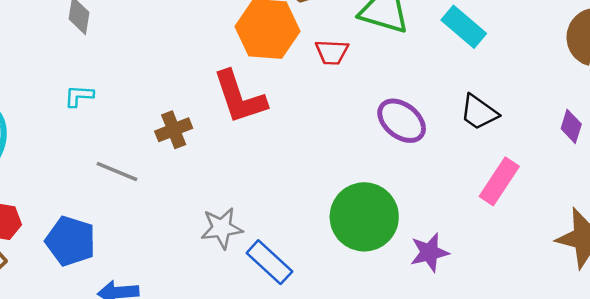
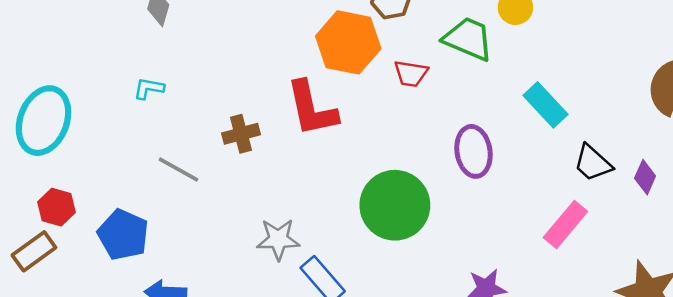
cyan rectangle: (464, 27) -> (545, 105), moved
black trapezoid: (479, 112) -> (593, 163), moved
purple ellipse: (402, 121) -> (474, 151), turned 36
green circle: (364, 217) -> (395, 205), moved

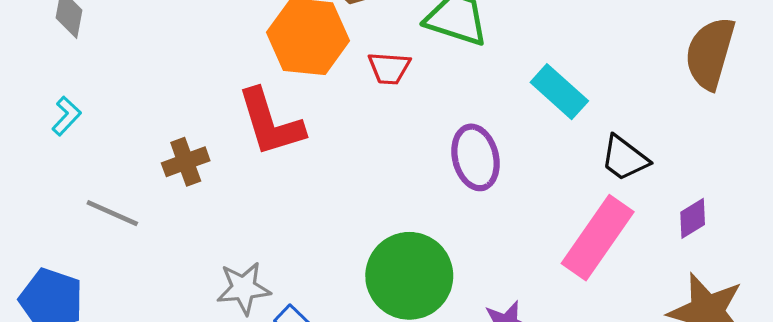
cyan L-shape: (149, 88) -> (66, 116), turned 128
purple diamond: (645, 177) -> (693, 218), moved, turned 40
green circle: (395, 205) -> (409, 276), moved
pink rectangle: (565, 225) -> (598, 238), size x1.4

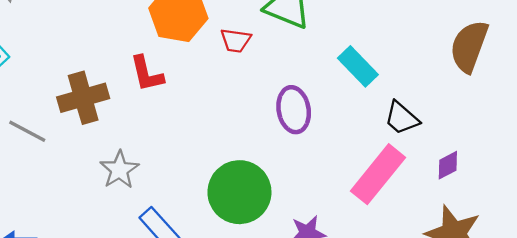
red L-shape: (270, 123) -> (147, 74), size x0.7
brown cross: (186, 162) -> (83, 98), size x1.5
gray star: (244, 288) -> (119, 170), moved, turned -30

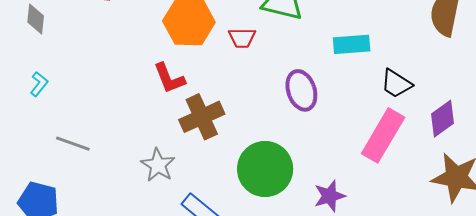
cyan rectangle: (358, 66) -> (352, 44), turned -42
brown cross: (83, 98) -> (202, 117), moved
purple diamond: (448, 165) -> (443, 119), size x1.4

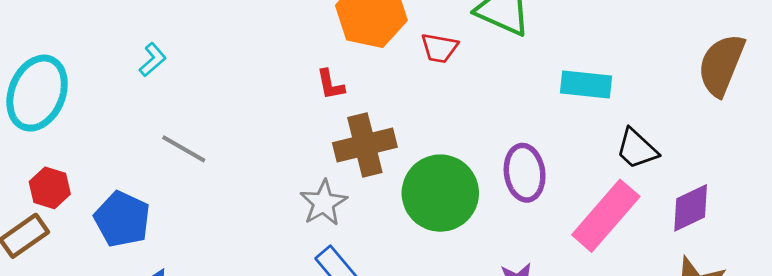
red L-shape: (169, 78) -> (330, 85), size x0.7
purple ellipse: (301, 90) -> (525, 173), moved
gray star: (158, 165) -> (324, 203), moved
green circle: (265, 169) -> (440, 193), moved

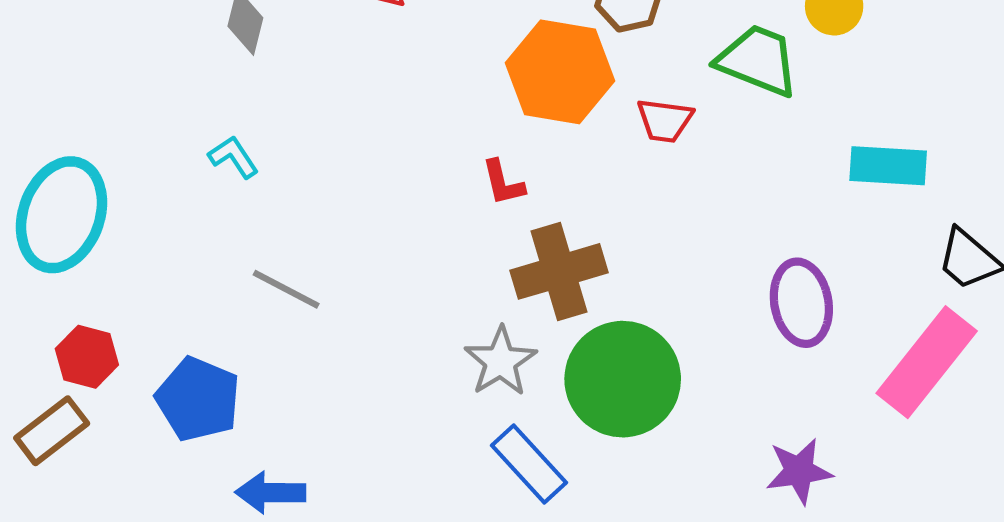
cyan L-shape: (153, 60) -> (233, 157), turned -80
green circle: (440, 193) -> (623, 379), moved

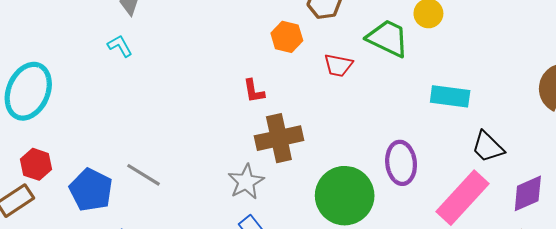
orange hexagon: (560, 72) -> (287, 37), size x0.6
cyan L-shape: (233, 157) -> (120, 46), moved
gray line: (286, 289) -> (143, 175), moved
green circle: (623, 379) -> (345, 196), moved

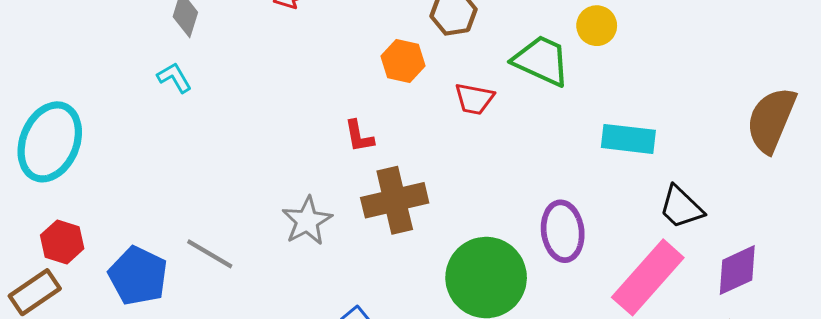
gray star: (246, 182) -> (307, 221), moved

